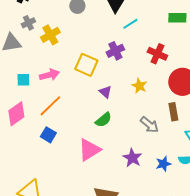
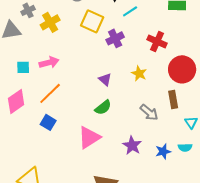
yellow square: (86, 65) -> (92, 21), moved

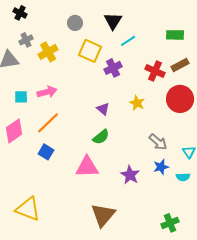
brown rectangle: (173, 99) -> (180, 65), moved, turned 72
gray arrow: (149, 112) -> (158, 142), moved
pink triangle: (89, 137) -> (87, 167), turned 30
blue star: (163, 151) -> (161, 167), moved

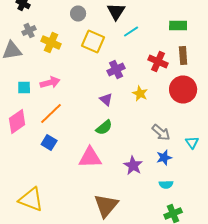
yellow cross: (48, 52) -> (51, 42), turned -36
brown rectangle: (180, 65) -> (183, 56), turned -66
purple cross: (113, 68) -> (116, 70), moved
cyan semicircle: (183, 177) -> (166, 184), moved

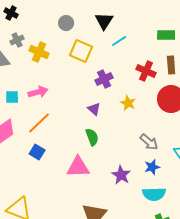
green semicircle: (104, 128) -> (92, 137), turned -72
cyan semicircle: (166, 184) -> (154, 194), size x1.6

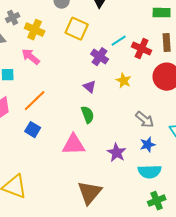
cyan line: (119, 41) -> (119, 41), moved
purple cross: (104, 79) -> (100, 57), turned -30
pink arrow: (38, 92) -> (31, 57), moved, turned -126

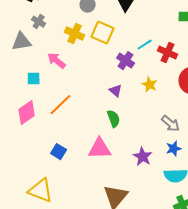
gray cross: (13, 18) -> (39, 22), turned -32
yellow cross: (35, 30) -> (75, 34), moved
blue square: (33, 130) -> (59, 152), moved

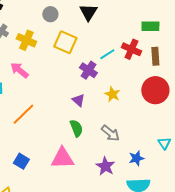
yellow cross: (75, 34) -> (26, 40), moved
red cross: (168, 53) -> (131, 49), moved
gray arrow: (171, 124) -> (110, 133), moved

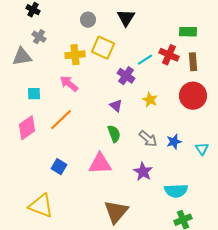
yellow cross: (26, 40) -> (75, 55), moved, turned -30
pink arrow: (19, 70) -> (69, 84), moved
blue star: (136, 158) -> (174, 142), moved

